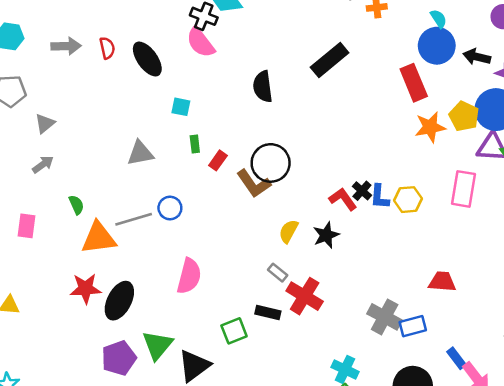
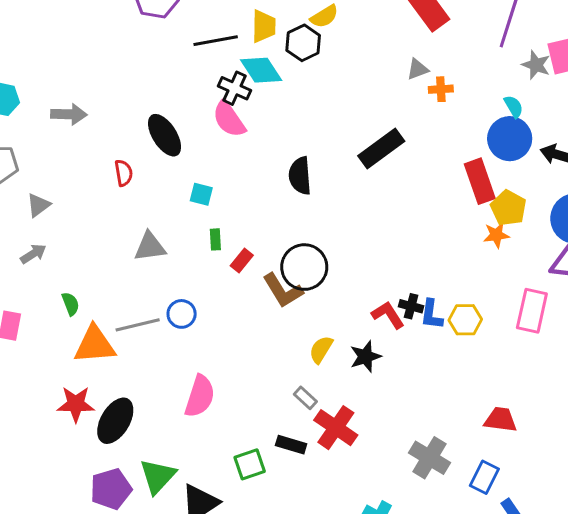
red semicircle: (107, 48) -> (124, 173), moved
yellow pentagon: (464, 116) -> (508, 208), moved
orange star: (430, 127) -> (496, 235), size x0.7
black cross: (362, 191) -> (411, 306), turned -30
blue rectangle: (413, 326) -> (484, 477), moved, turned -52

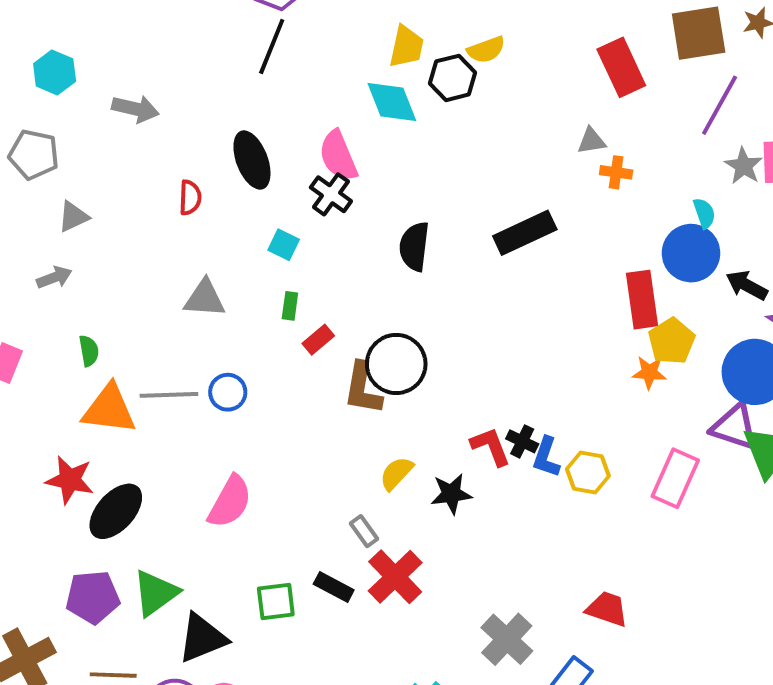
black line: (216, 41) -> (272, 47), moved, turned -69
black cross: (235, 88) -> (331, 194), moved
brown L-shape: (283, 291) -> (363, 388), turned 30

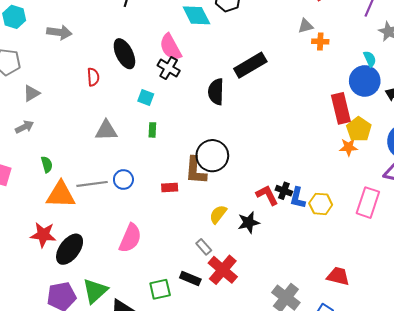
black rectangle: (525, 233) -> (250, 65), moved
red rectangle: (318, 340) -> (170, 187), moved, turned 42

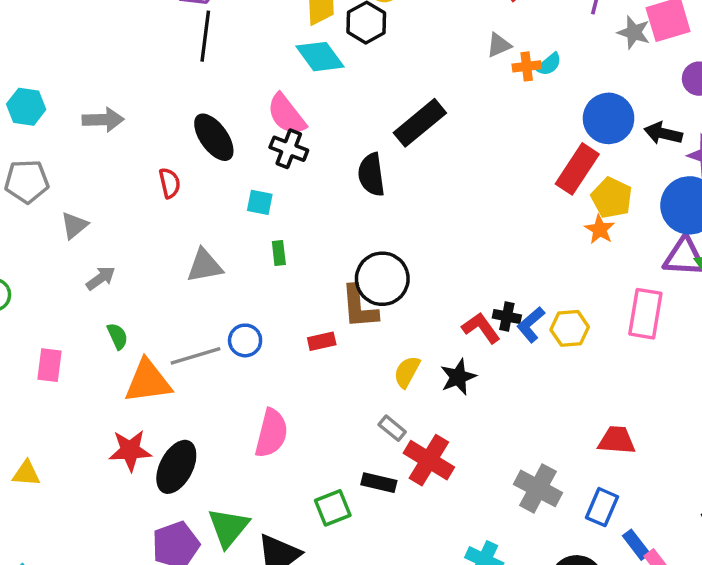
cyan semicircle: (370, 59) -> (549, 64), moved, turned 84
red rectangle: (341, 108) -> (577, 169), turned 56
gray arrow: (24, 127) -> (101, 278), moved
orange star: (349, 147) -> (600, 229), turned -30
blue L-shape: (298, 198) -> (531, 325), turned 45

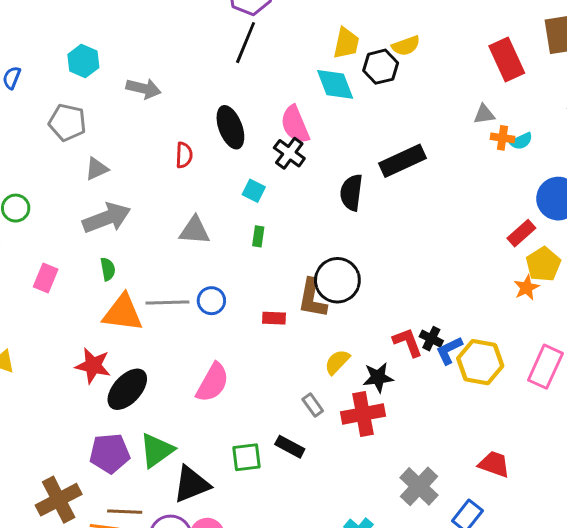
red rectangle: (577, 169) -> (521, 233), size x0.7
gray arrow: (101, 278) -> (107, 218), size x1.8
yellow hexagon: (570, 328) -> (480, 362), size x1.4
red cross: (429, 460) -> (363, 414), moved, turned 33

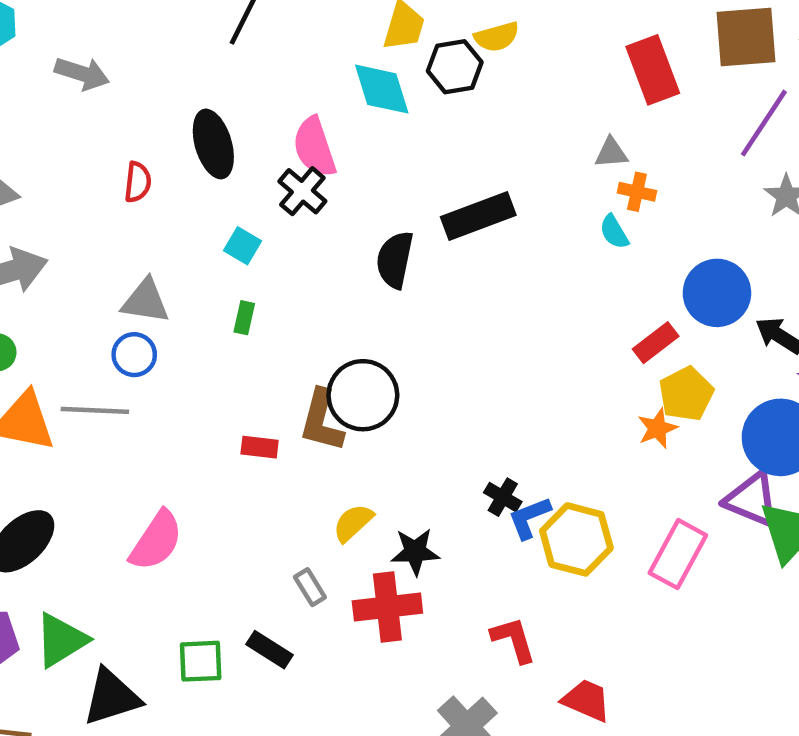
cyan semicircle: (521, 141) -> (614, 232), moved, turned 80
blue circle: (211, 301) -> (134, 355), moved
red L-shape: (408, 342) -> (514, 640), moved

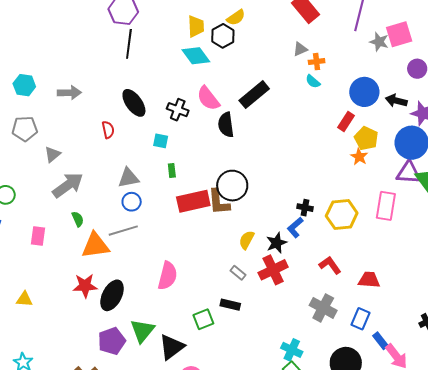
pink semicircle: (314, 147) -> (208, 98), moved
red rectangle: (260, 447) -> (193, 201), moved, size x2.0
blue L-shape: (529, 518) -> (295, 228), moved

